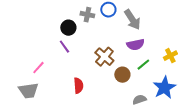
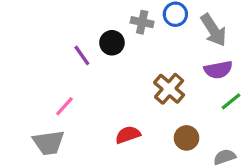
purple line: (64, 47) -> (82, 55), moved
brown circle: (122, 75) -> (187, 138), moved
red semicircle: (78, 86) -> (128, 135), turned -105

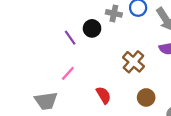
pink line: (64, 106) -> (68, 73), moved
red semicircle: (128, 135) -> (104, 95), turned 78

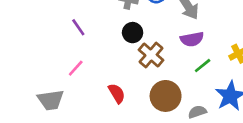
black circle: (92, 28) -> (133, 33), moved
brown circle: (146, 97) -> (166, 96), size x1.5

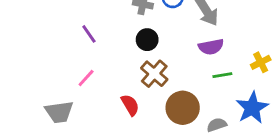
brown cross: (151, 55) -> (154, 74), moved
green line: (203, 66) -> (222, 75), turned 30

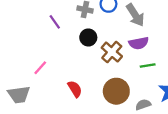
purple line: (89, 34) -> (55, 22), moved
brown cross: (154, 74) -> (112, 52), moved

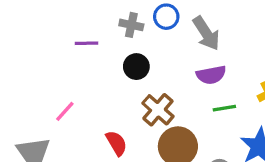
purple line: (55, 22) -> (86, 43), turned -56
brown cross: (112, 52) -> (158, 110), moved

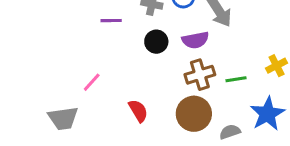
purple semicircle: (211, 75) -> (195, 40), moved
brown cross: (158, 110) -> (200, 75), moved, turned 32

